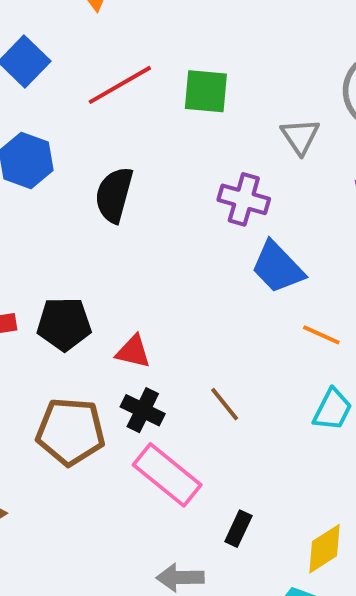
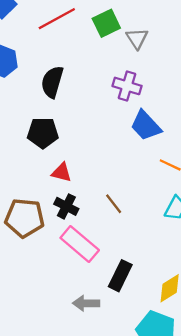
green square: (206, 91) -> (106, 23), turned -32
gray triangle: (300, 136) -> (137, 38), moved
black pentagon: (64, 324) -> (43, 133), moved
black rectangle: (238, 529) -> (120, 276), size x1.5

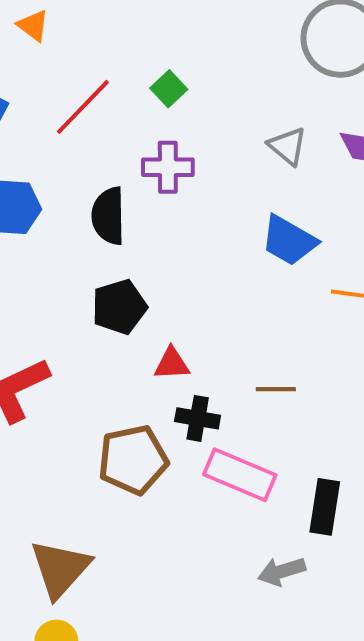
green square: (106, 23) -> (169, 89), size x0.7
gray triangle: (137, 38) -> (288, 146), moved
purple cross: (127, 86) -> (168, 167), moved
brown line: (114, 204) -> (276, 389), turned -35

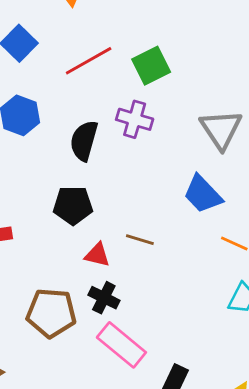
green square: (169, 89) -> (151, 66), size x1.5
gray triangle: (288, 146) -> (221, 129), size x1.5
brown line: (276, 389) -> (140, 240), moved

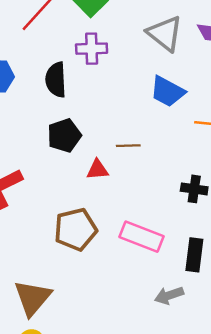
black cross: (104, 298) -> (194, 189), moved

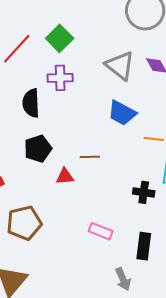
brown pentagon: (76, 229) -> (24, 223), moved
pink rectangle: (141, 237) -> (101, 231), size x0.7
gray arrow: (169, 295) -> (123, 279), turned -95

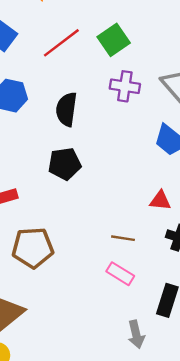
purple cross: (60, 78) -> (125, 86), moved
brown line: (90, 157) -> (123, 238), moved
red triangle: (65, 176) -> (160, 201), moved

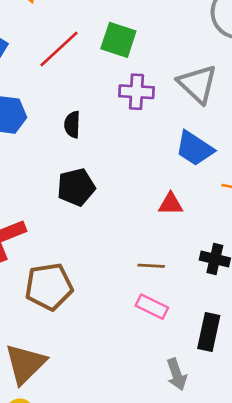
green square: (114, 40) -> (118, 40), turned -32
black semicircle: (66, 109) -> (72, 125), size x0.7
red triangle: (160, 201) -> (171, 204), moved

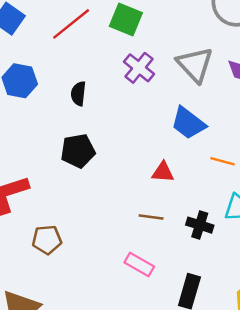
purple cross: (137, 92) -> (139, 68), turned 32
brown line: (151, 266) -> (151, 217), moved
brown pentagon: (49, 287) -> (47, 240), size x0.7

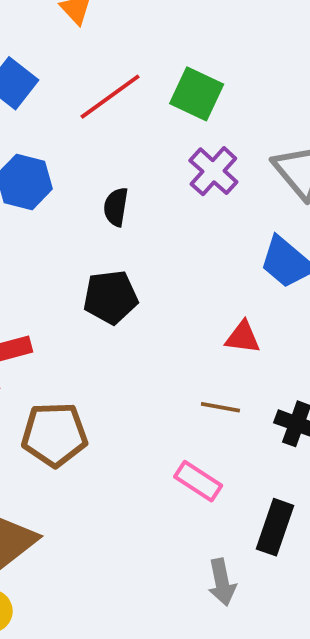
brown pentagon: (47, 240) -> (54, 435), size x1.4

